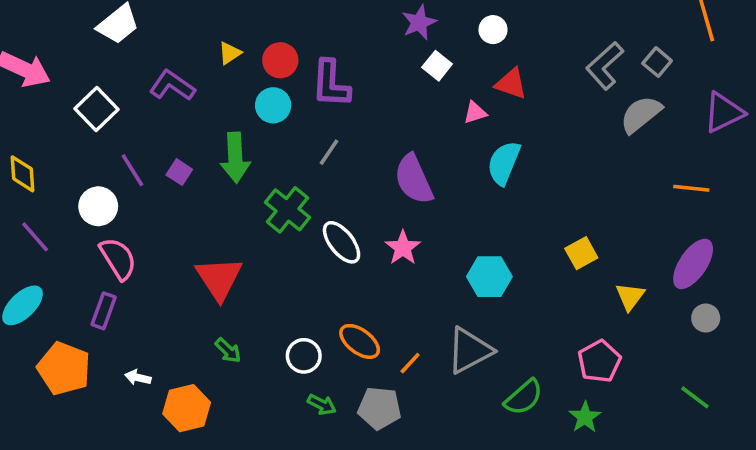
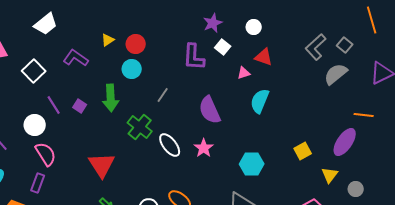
purple L-shape: (331, 84) -> (194, 57), moved
purple ellipse: (693, 264) -> (345, 142), moved
gray circle: (706, 318) -> (356, 189), moved

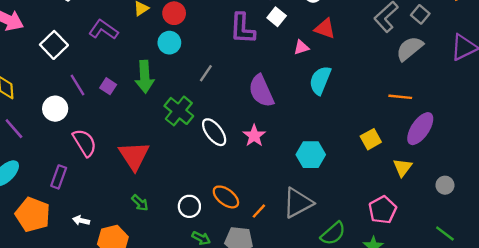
orange line: (364, 115) -> (400, 97), moved
pink semicircle: (46, 154) -> (85, 143), moved
gray circle: (356, 189) -> (445, 185), moved

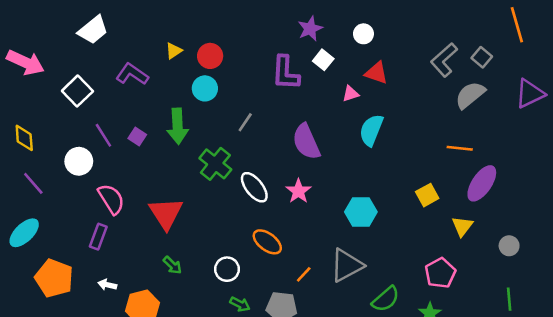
purple rectangle: (59, 177) -> (98, 237), moved
orange ellipse: (226, 197) -> (267, 242), moved
green line: (445, 233) -> (509, 299), turned 48

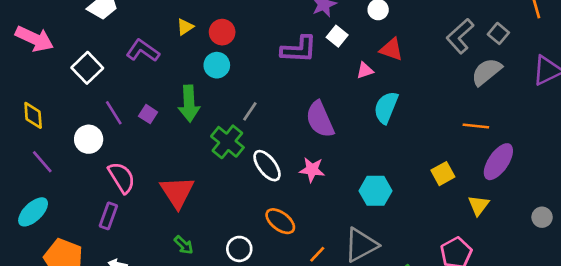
purple L-shape: (285, 73) -> (299, 49), turned -90
gray line: (245, 122) -> (250, 111), moved
pink star: (298, 191) -> (312, 170), turned -30
gray circle: (509, 246) -> (542, 217), moved

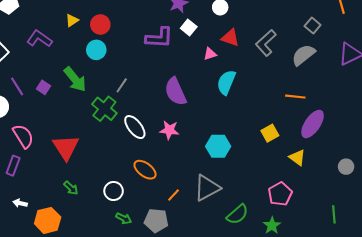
gray L-shape: (460, 36) -> (266, 43), moved
green arrow: (189, 104) -> (75, 79), turned -36
yellow triangle: (479, 205) -> (297, 157), turned -30

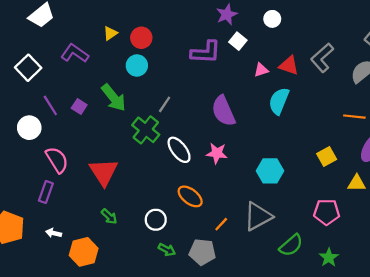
red triangle: (230, 38) -> (289, 65), moved
yellow triangle: (297, 157) -> (357, 183), turned -36
pink pentagon: (280, 194) -> (327, 212), moved, turned 30

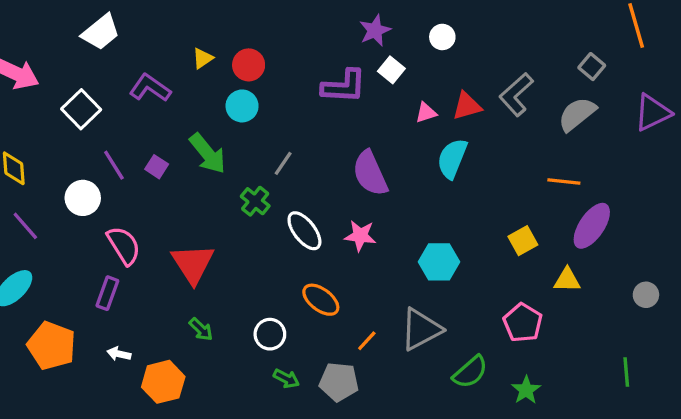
red triangle: (289, 65) -> (467, 106), turned -35
green cross: (146, 130) -> (255, 201), size x0.7
pink pentagon: (327, 212) -> (523, 323), turned 30

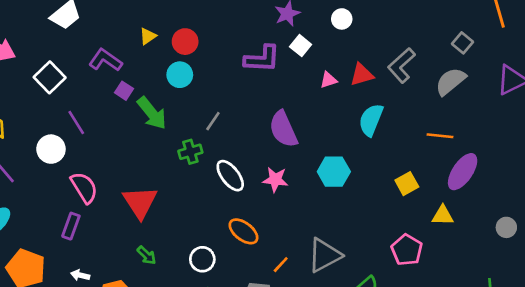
cyan semicircle: (452, 158) -> (371, 120), moved
purple square: (157, 167) -> (124, 91), moved
green cross: (255, 201) -> (190, 152), turned 35
cyan hexagon: (439, 262) -> (334, 172), moved

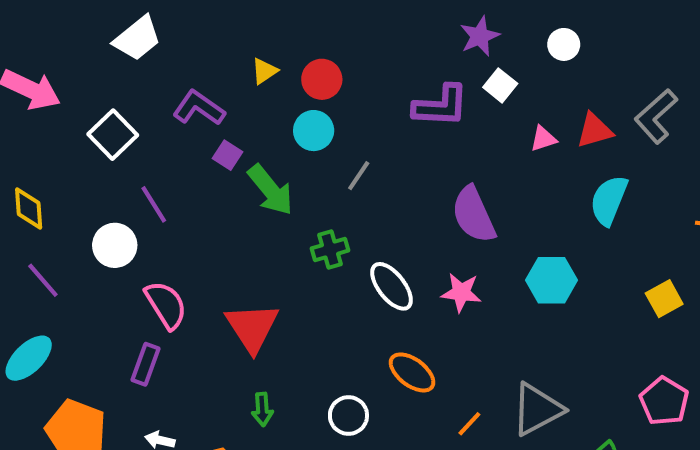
gray line: (213, 121) -> (359, 176), moved
green arrow: (147, 255) -> (262, 409), turned 42

